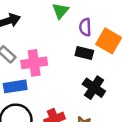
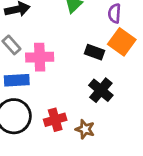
purple semicircle: (85, 27) -> (114, 13), moved

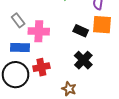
orange square: (122, 42) -> (102, 25), turned -36
red cross: (55, 120) -> (41, 67), moved

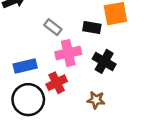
gray rectangle: (18, 20) -> (53, 27), moved
pink cross: (39, 31) -> (68, 53), moved

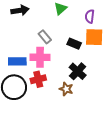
pink cross: (68, 53) -> (40, 57), moved
brown star: (96, 100) -> (66, 89), moved

